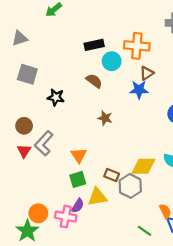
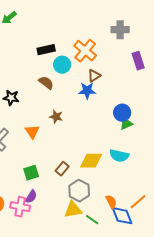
orange cross: (137, 46) -> (85, 51), turned 35
orange triangle: (79, 155) -> (32, 132), moved
brown rectangle: (112, 175) -> (62, 169), turned -72
gray hexagon: (130, 186) -> (79, 191), moved
yellow triangle: (97, 197) -> (73, 210), moved

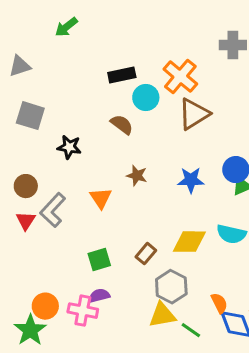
brown triangle: (94, 76) -> (194, 114), size x1.6
blue star: (87, 91) -> (191, 180), moved
purple semicircle: (31, 197) -> (99, 296), turned -136

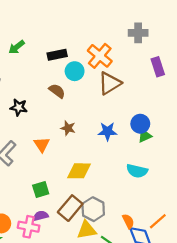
green arrow: (66, 27) -> (17, 47), moved
yellow diamond: (189, 242) -> (79, 171), moved
brown rectangle: (146, 254) -> (70, 208), moved, size x1.6

